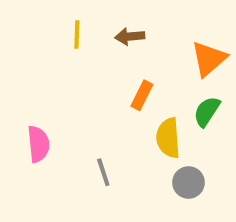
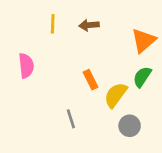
orange rectangle: (142, 95) -> (90, 80), moved, turned -54
yellow semicircle: (168, 138) -> (116, 95), turned 40
pink semicircle: (38, 144) -> (26, 66), moved

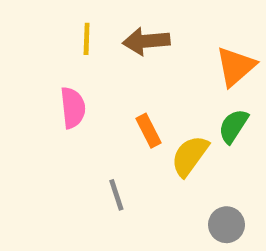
brown arrow: (89, 25) -> (146, 41), size x1.4
pink semicircle: (26, 66) -> (73, 108), moved
gray circle: (130, 126) -> (226, 225), moved

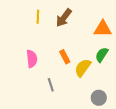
brown arrow: (146, 41) -> (64, 18), turned -48
orange triangle: (236, 66) -> (103, 29), turned 42
pink semicircle: (73, 108) -> (32, 59), moved

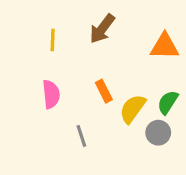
yellow line: (38, 17) -> (53, 40), moved
green semicircle: (102, 55) -> (168, 102), moved
gray circle: (99, 98) -> (158, 133), moved

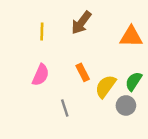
pink semicircle: (51, 94) -> (41, 75), turned 30

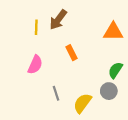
brown arrow: (81, 23) -> (58, 20), moved
orange rectangle: (83, 72) -> (71, 53), moved
yellow semicircle: (106, 86) -> (82, 103), moved

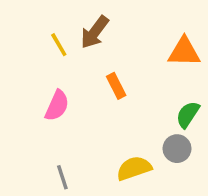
yellow line: (36, 27) -> (59, 45), turned -32
gray line: (56, 93) -> (62, 177), moved
yellow semicircle: (82, 103) -> (134, 168), turned 35

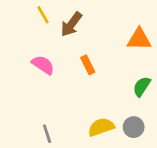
yellow line: (59, 45) -> (43, 15), moved
pink semicircle: (57, 106) -> (43, 65), moved, turned -80
gray circle: (177, 149) -> (134, 127), moved

